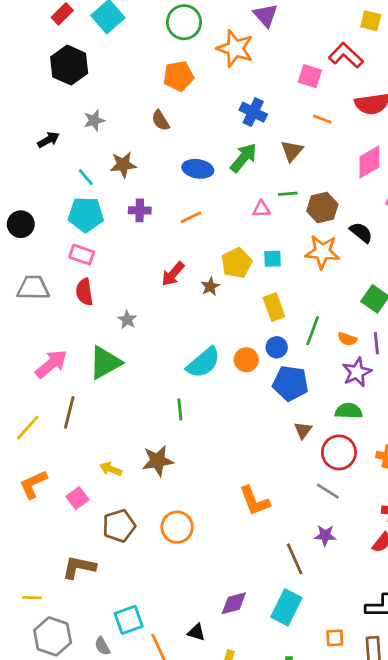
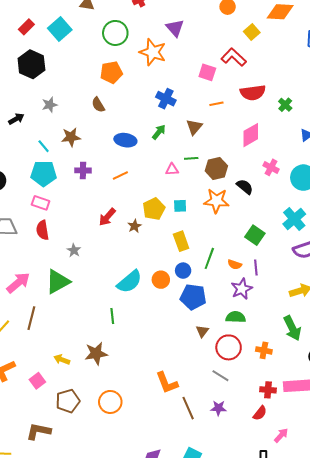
yellow square: (371, 21) -> (252, 32), turned 35
orange line: (322, 119) -> (216, 104), turned -32
green arrow: (243, 158) -> (159, 132), size x0.7
brown line: (295, 559) -> (188, 408), moved

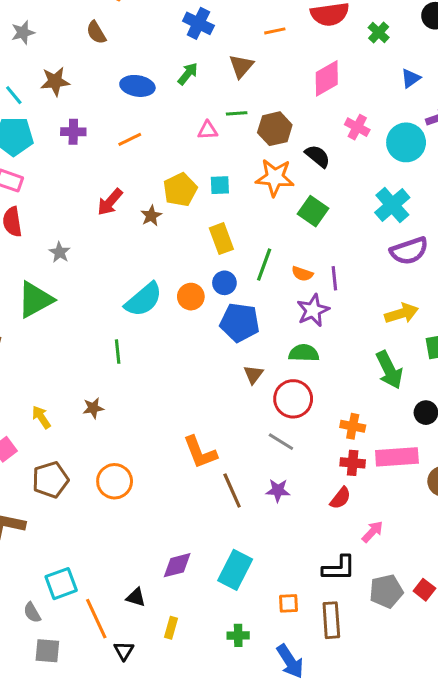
green square: (255, 235) -> (313, 211), moved
orange cross: (264, 350) -> (353, 426), moved
brown star: (96, 353) -> (93, 408), size x0.6
yellow arrow: (62, 360) -> (41, 417), turned 35

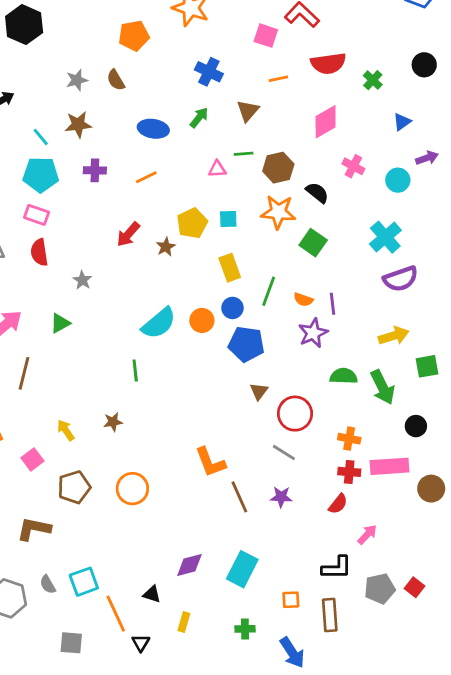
gray star: (23, 33) -> (77, 80), moved
cyan circle: (406, 142) -> (398, 180), size x0.7
green triangle: (35, 300) -> (60, 323), size x0.6
green semicircle: (304, 353) -> (344, 376), moved
gray semicircle: (32, 613) -> (48, 584), moved

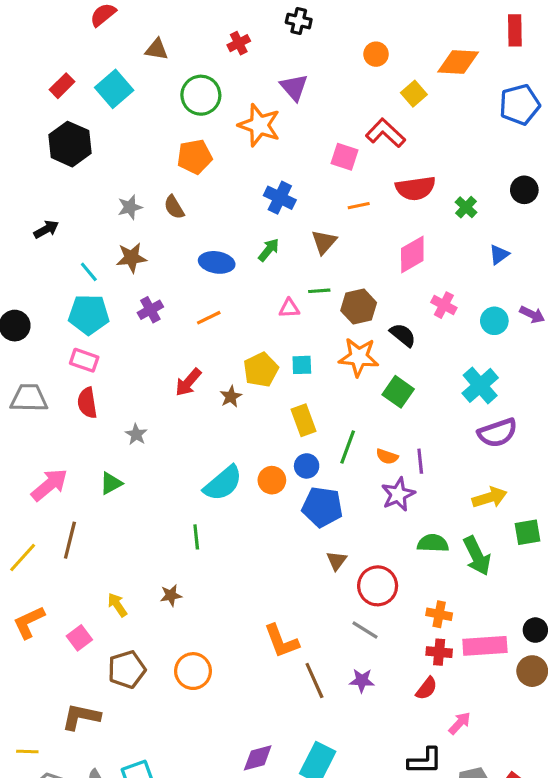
purple arrow: (427, 158) -> (532, 314), moved, turned 45
purple cross: (95, 170) -> (150, 310), turned -30
black circle: (416, 426) -> (535, 630), moved

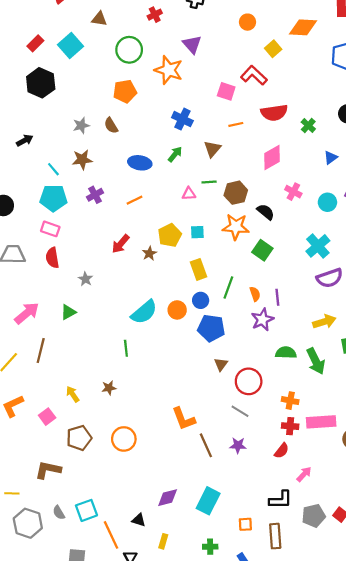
orange semicircle: (387, 456) -> (255, 294), turned -128

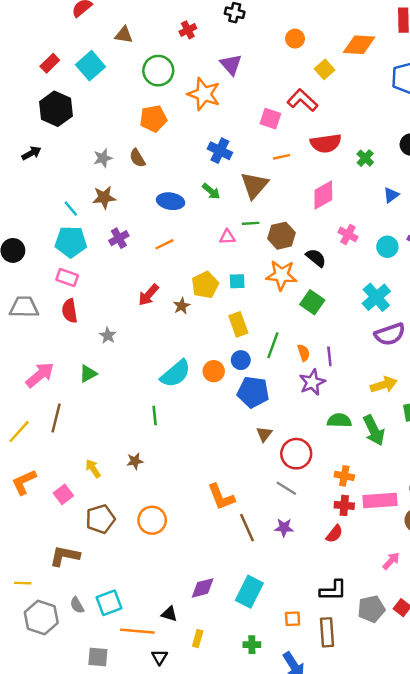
black arrow: (25, 140) -> (31, 153), moved
brown triangle: (212, 149) -> (254, 185), size x1.4
green arrow: (175, 154) -> (211, 191), turned 91
pink arrow: (304, 474) -> (391, 561), moved
orange line: (111, 535) -> (137, 631), turned -60

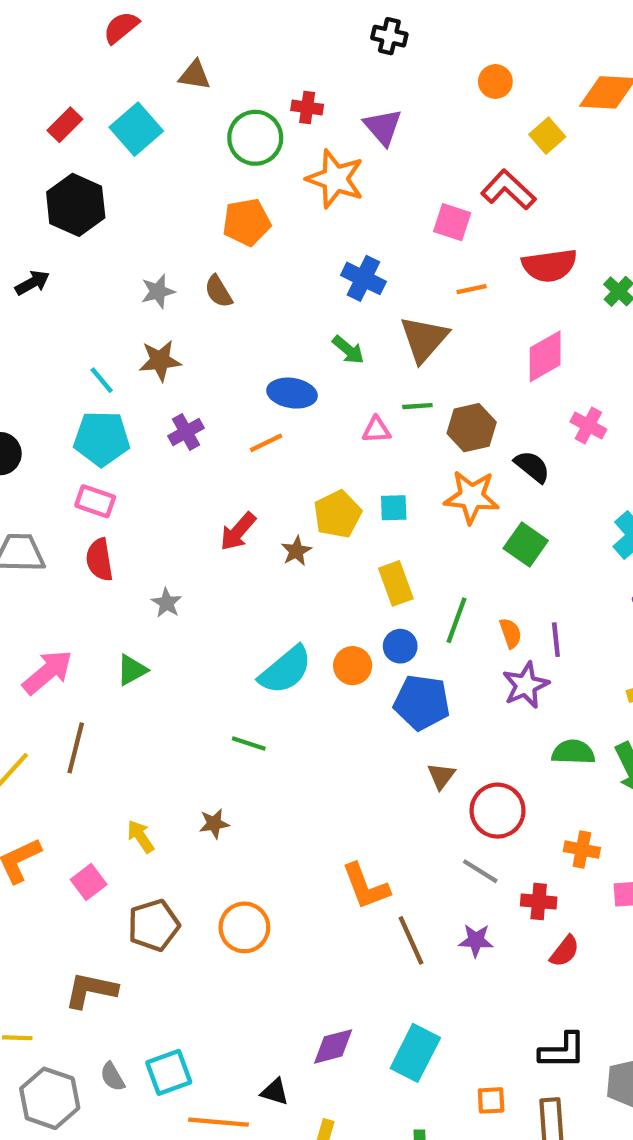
red cross: (188, 30) -> (307, 107), moved, turned 35
blue ellipse: (171, 201) -> (292, 393), moved
green line: (155, 416) -> (249, 744), turned -66
red cross: (344, 505) -> (539, 901), moved

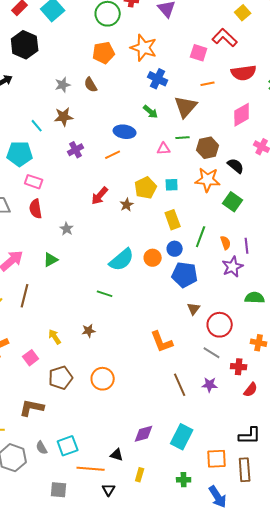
orange star: (335, 179) -> (144, 48), moved
cyan pentagon: (102, 438) -> (20, 154), moved
orange L-shape: (366, 886) -> (162, 342), moved
orange square: (491, 1100) -> (217, 459), size x1.5

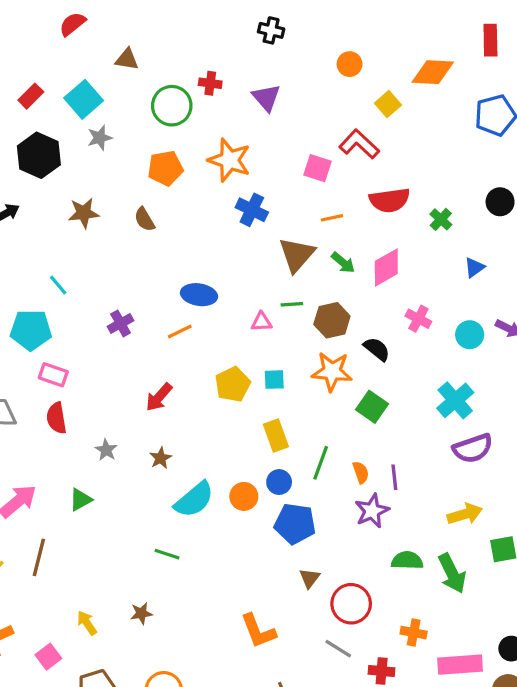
gray star: (63, 85) -> (100, 138), moved
green arrow: (151, 112) -> (343, 263), moved
brown star: (64, 117) -> (84, 213), moved
brown star: (127, 205) -> (161, 458), moved

